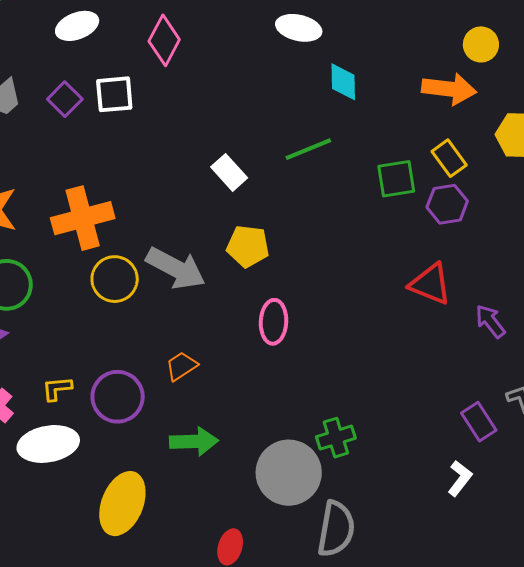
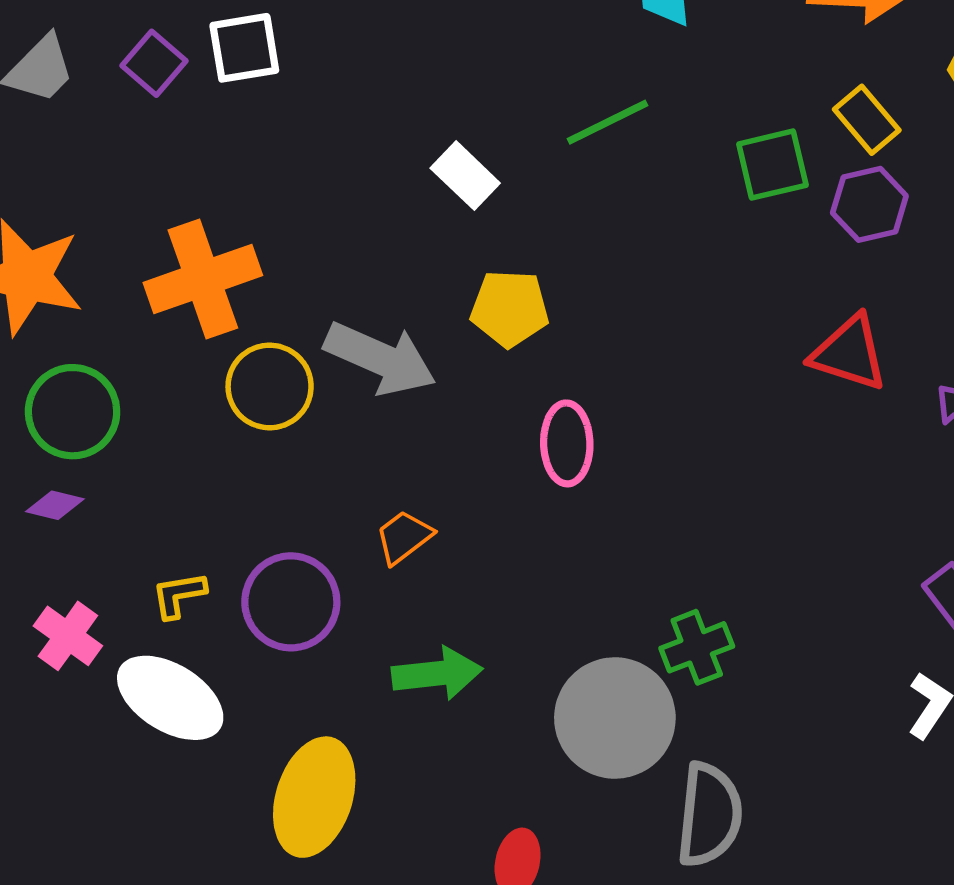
white ellipse: (48, 444) -> (170, 698), turned 46

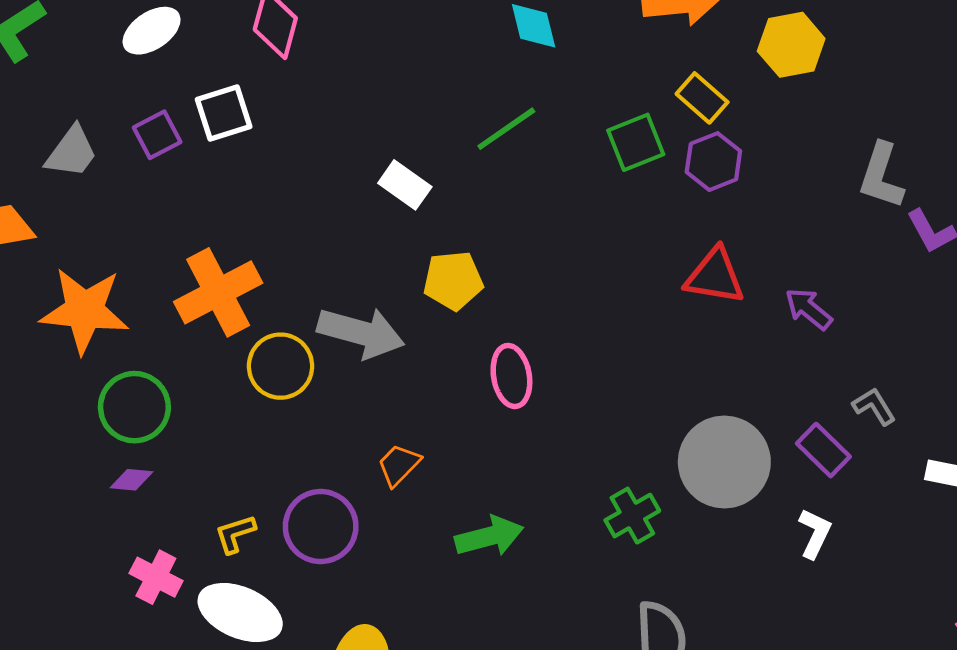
purple square: (154, 63) -> (157, 135), turned 30
green arrow: (437, 674) -> (489, 536), moved
gray circle: (615, 718) -> (724, 462), moved

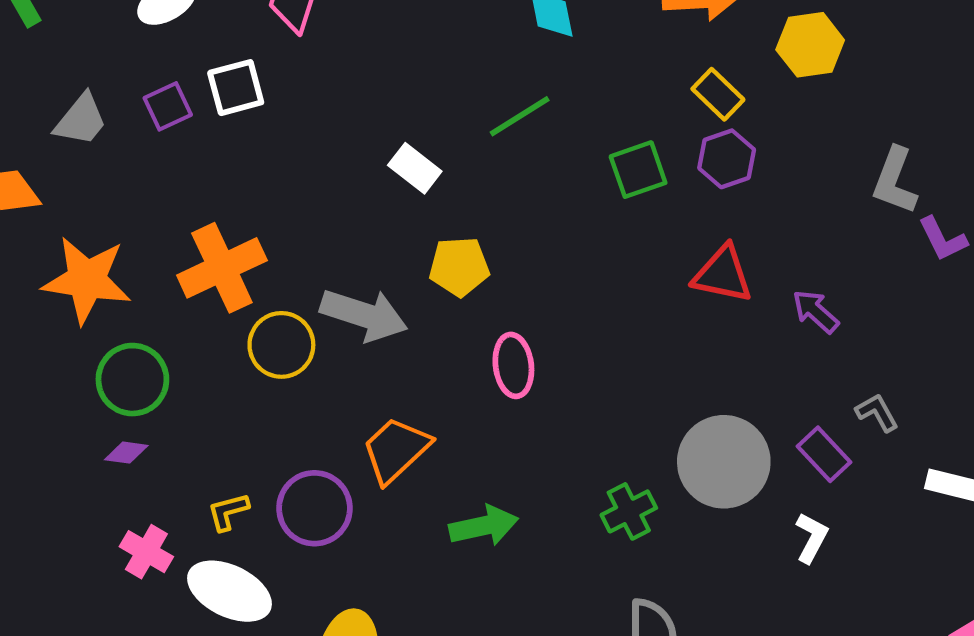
green square: (636, 142) -> (638, 170), moved
orange trapezoid: (399, 465) -> (396, 450), size x1.6

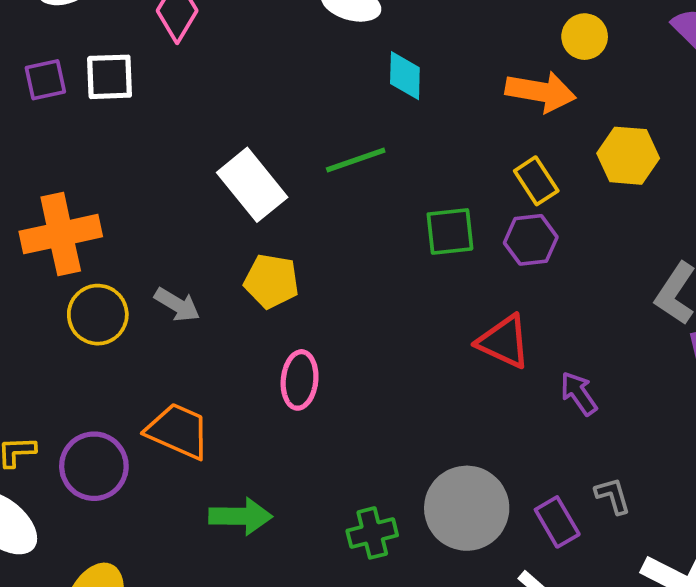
white rectangle: (415, 168) -> (252, 185), size x1.5
gray arrow: (364, 315) -> (177, 305), size x0.6
orange trapezoid: (396, 450) -> (178, 431), turned 54

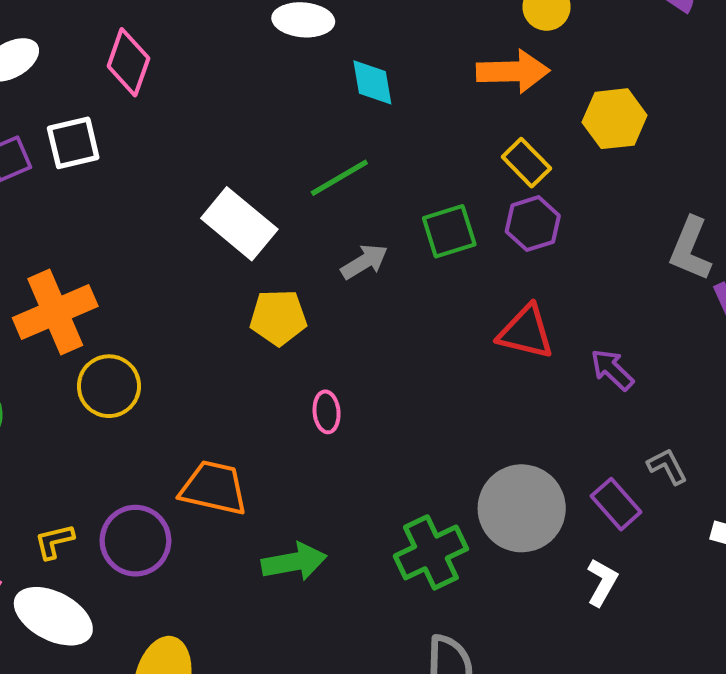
gray arrow: (177, 305) -> (364, 262), moved, turned -51
pink ellipse: (300, 380) -> (327, 412), size x0.7
green cross: (372, 533) -> (431, 552), size x1.4

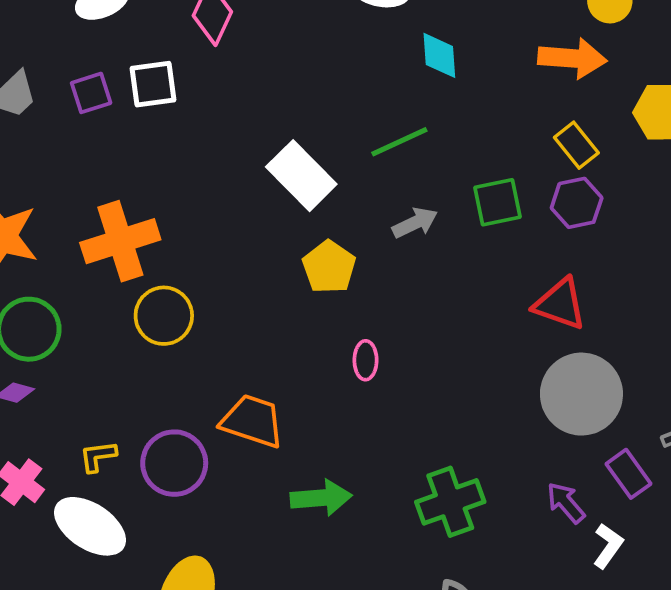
yellow pentagon: (278, 317) -> (329, 267), turned 30
purple arrow: (612, 370) -> (566, 503), moved
gray circle: (522, 508) -> (581, 394), moved

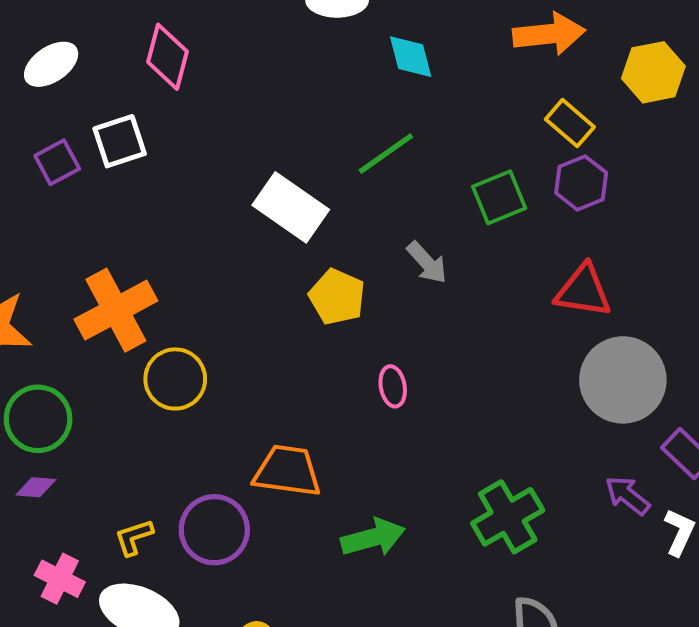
gray arrow: (415, 223) -> (427, 263), moved, turned 84

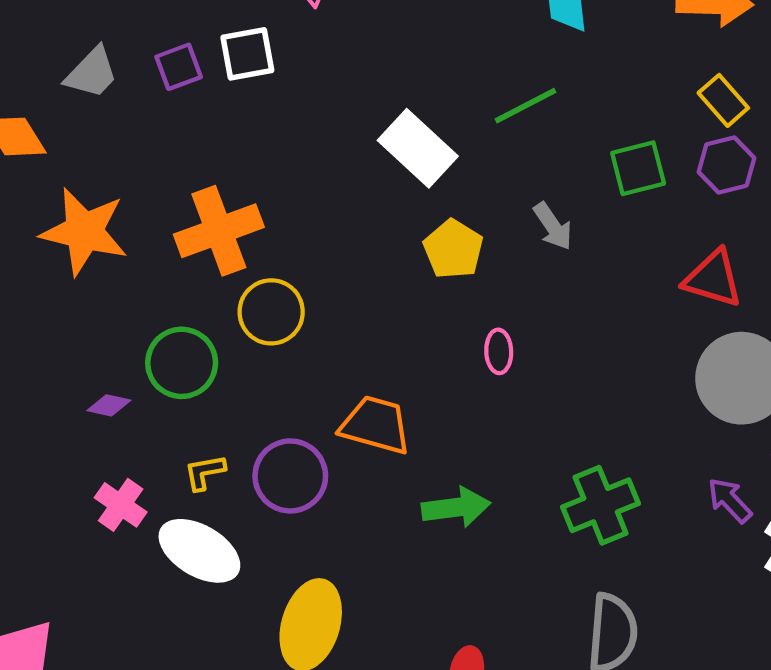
green circle: (38, 419) -> (182, 363), moved

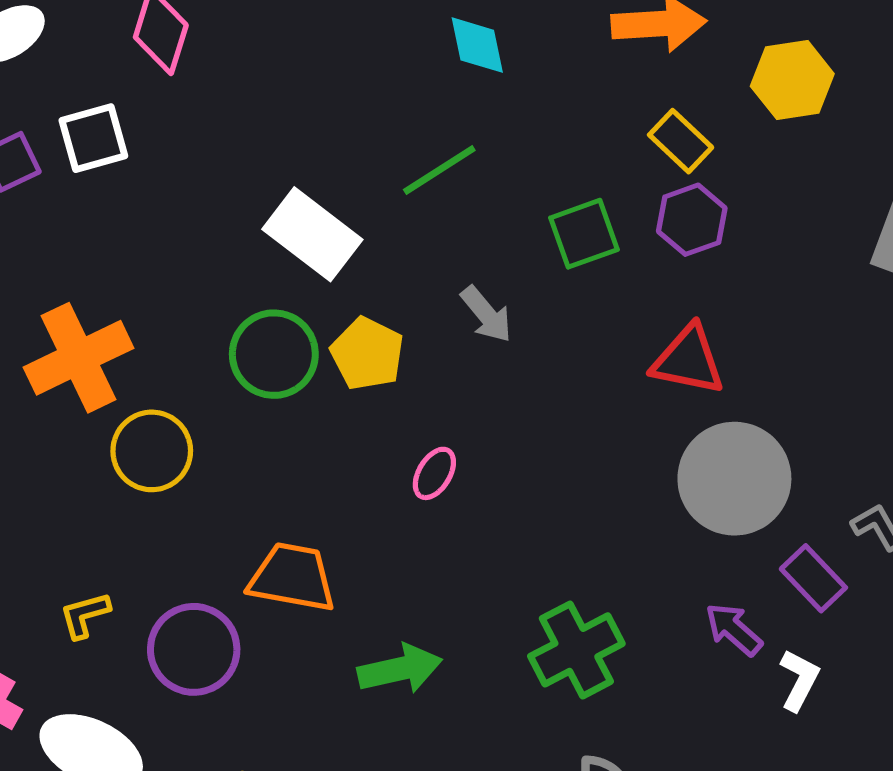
pink ellipse: (499, 351) -> (434, 473), turned 39
green circle: (182, 363) -> (274, 354), moved
yellow L-shape: (205, 472) -> (85, 615), moved

